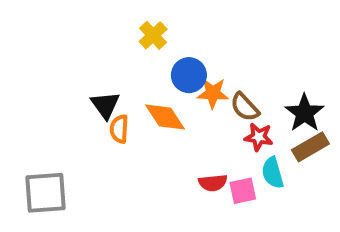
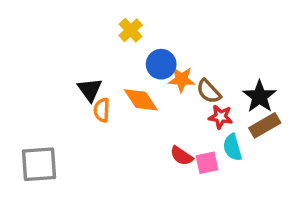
red semicircle: (213, 183) -> (181, 156), turned 40

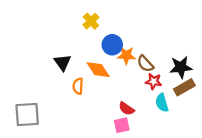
black star: (260, 96) -> (181, 67), turned 30
orange semicircle: (102, 110) -> (78, 86), moved
pink square: (207, 163) -> (122, 125), moved

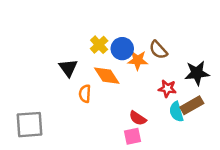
yellow cross: (91, 21) -> (99, 45), moved
brown semicircle: (145, 64) -> (158, 50), moved
brown rectangle: (184, 87) -> (192, 105), moved

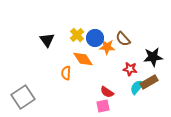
black triangle: (68, 68) -> (47, 40), moved
cyan semicircle: (176, 112) -> (137, 87), turned 56
gray square: (30, 125) -> (23, 97), turned -30

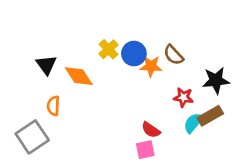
black triangle: (47, 40) -> (46, 65), moved
orange diamond: (83, 59) -> (79, 76), moved
orange semicircle: (66, 73) -> (53, 106), moved

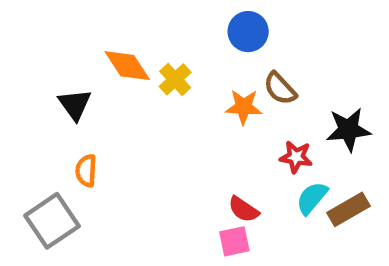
blue circle: (134, 54) -> (248, 32), moved
orange diamond: (79, 76) -> (127, 66), moved
brown rectangle: (210, 116) -> (348, 209), moved

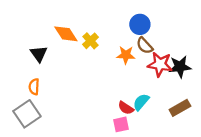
blue circle: (248, 32) -> (140, 24), moved
red star: (296, 157) -> (160, 64), moved, size x1.5
orange semicircle: (86, 171) -> (34, 87), moved
cyan semicircle: (312, 198) -> (141, 102), moved

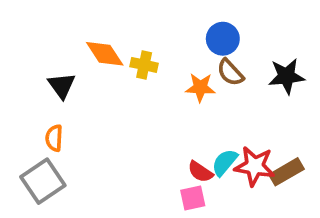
yellow cross: (90, 41) -> (144, 65), turned -35
red star: (160, 64) -> (255, 166), moved
black star: (180, 67) -> (286, 76), moved

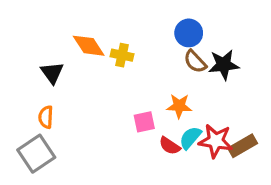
black star: (286, 76) -> (224, 65), moved
orange star: (200, 87) -> (179, 106), moved
pink square: (193, 198) -> (144, 122), moved

